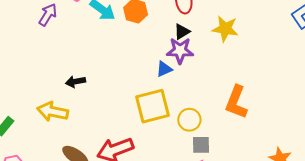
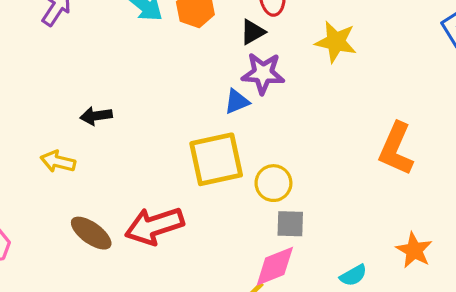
black triangle: (182, 32) -> (253, 32), moved
orange L-shape: (236, 102) -> (396, 149), moved
yellow arrow: (53, 112) -> (58, 162), size x0.7

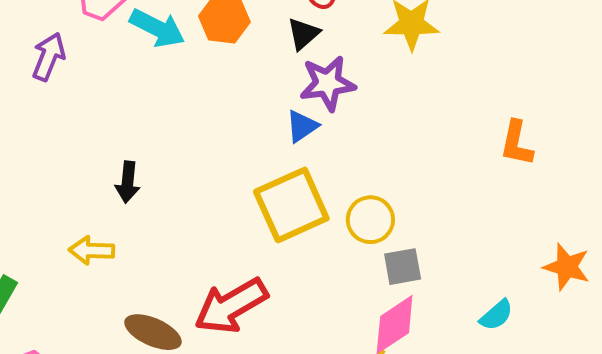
black arrow: (96, 116) -> (128, 182), turned -64
orange L-shape: (396, 149) -> (517, 143), size x0.7

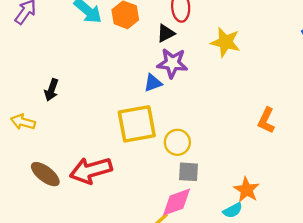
orange star: (567, 267) -> (247, 190), moved

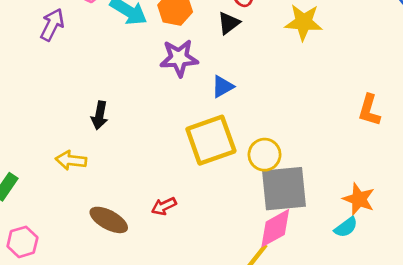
purple star: (172, 63) -> (179, 58), moved
red arrow: (91, 170) -> (164, 206), size x0.5
gray square: (188, 172) -> (284, 189), size x1.8

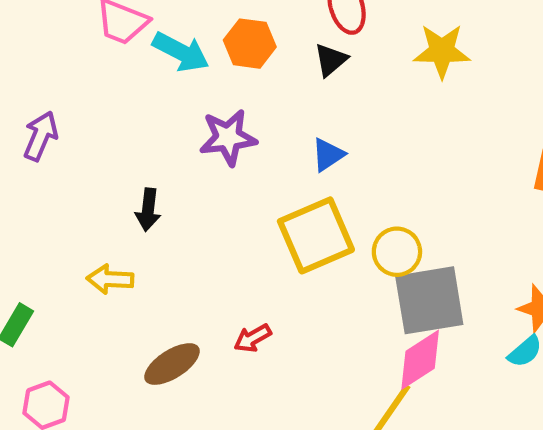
purple arrow: (52, 25) -> (41, 136), moved
purple star: (179, 58) -> (228, 138), moved
brown ellipse: (109, 220) -> (172, 364), turned -57

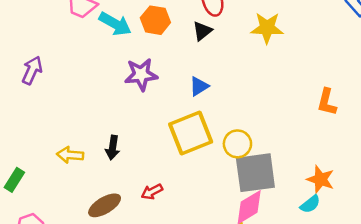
black arrow: (148, 210) -> (113, 148), moved

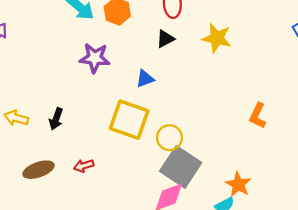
black triangle: (202, 31) -> (165, 39), moved
yellow square: (191, 133) -> (129, 120), turned 30
gray square: (255, 173) -> (181, 167), turned 30

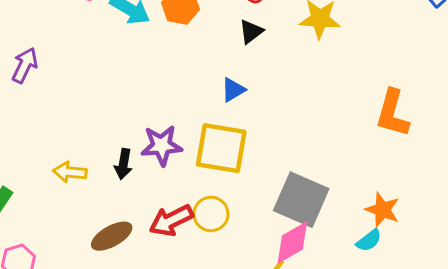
purple star: (95, 58) -> (162, 145), moved
orange L-shape: (258, 116) -> (392, 113), size x1.4
yellow circle: (169, 138) -> (211, 214), moved
red arrow: (84, 166) -> (171, 220), size x1.6

